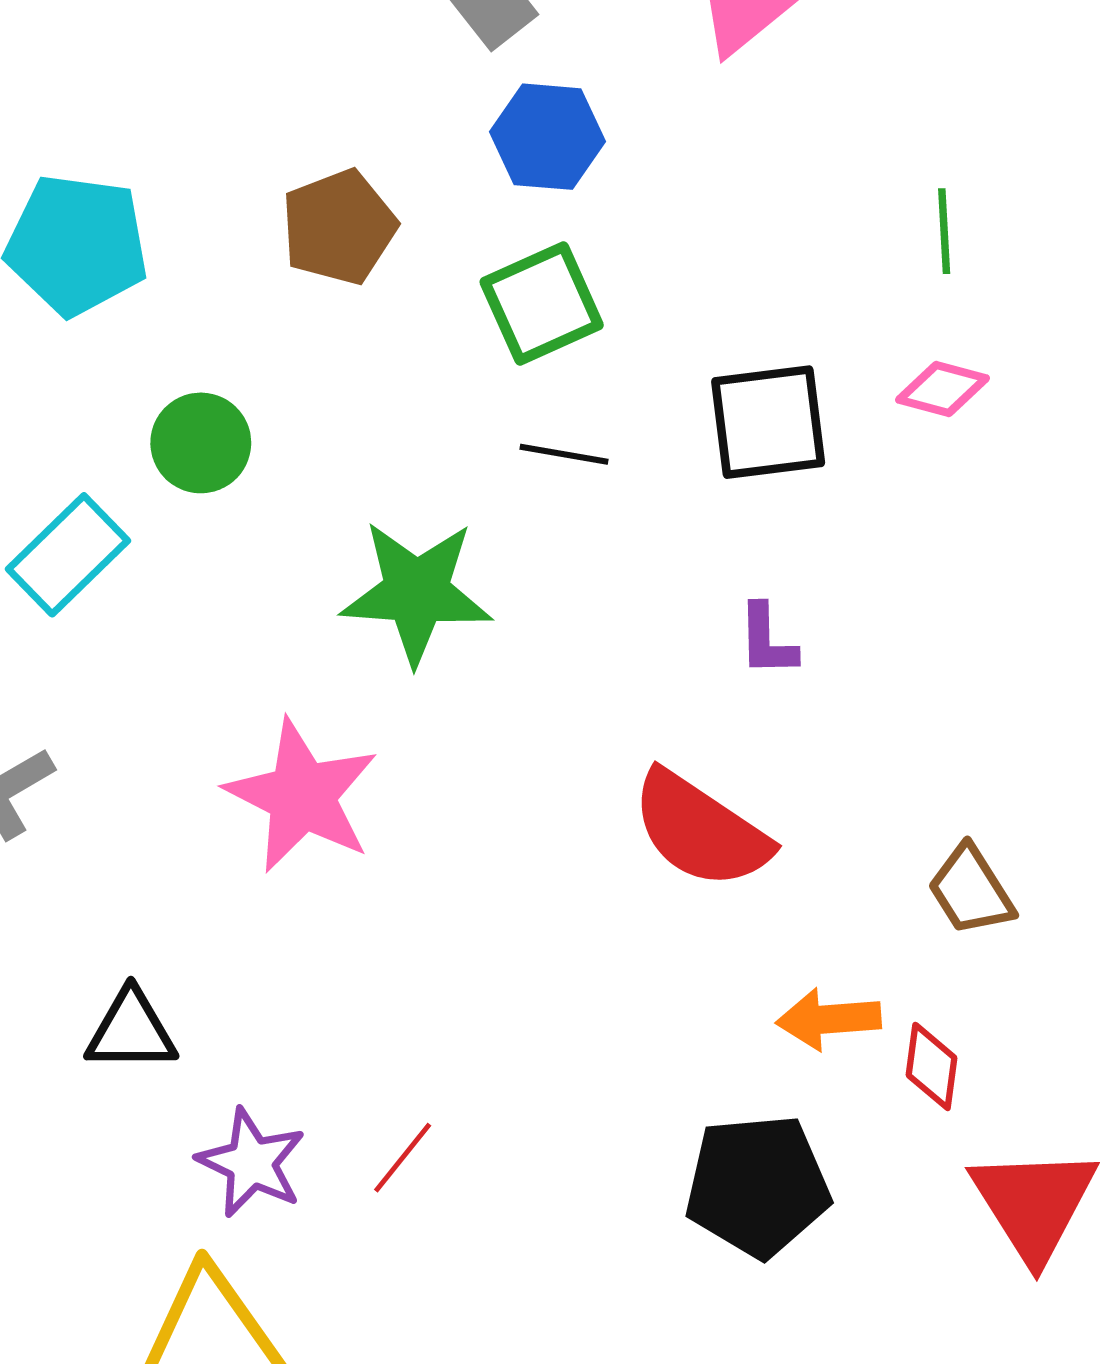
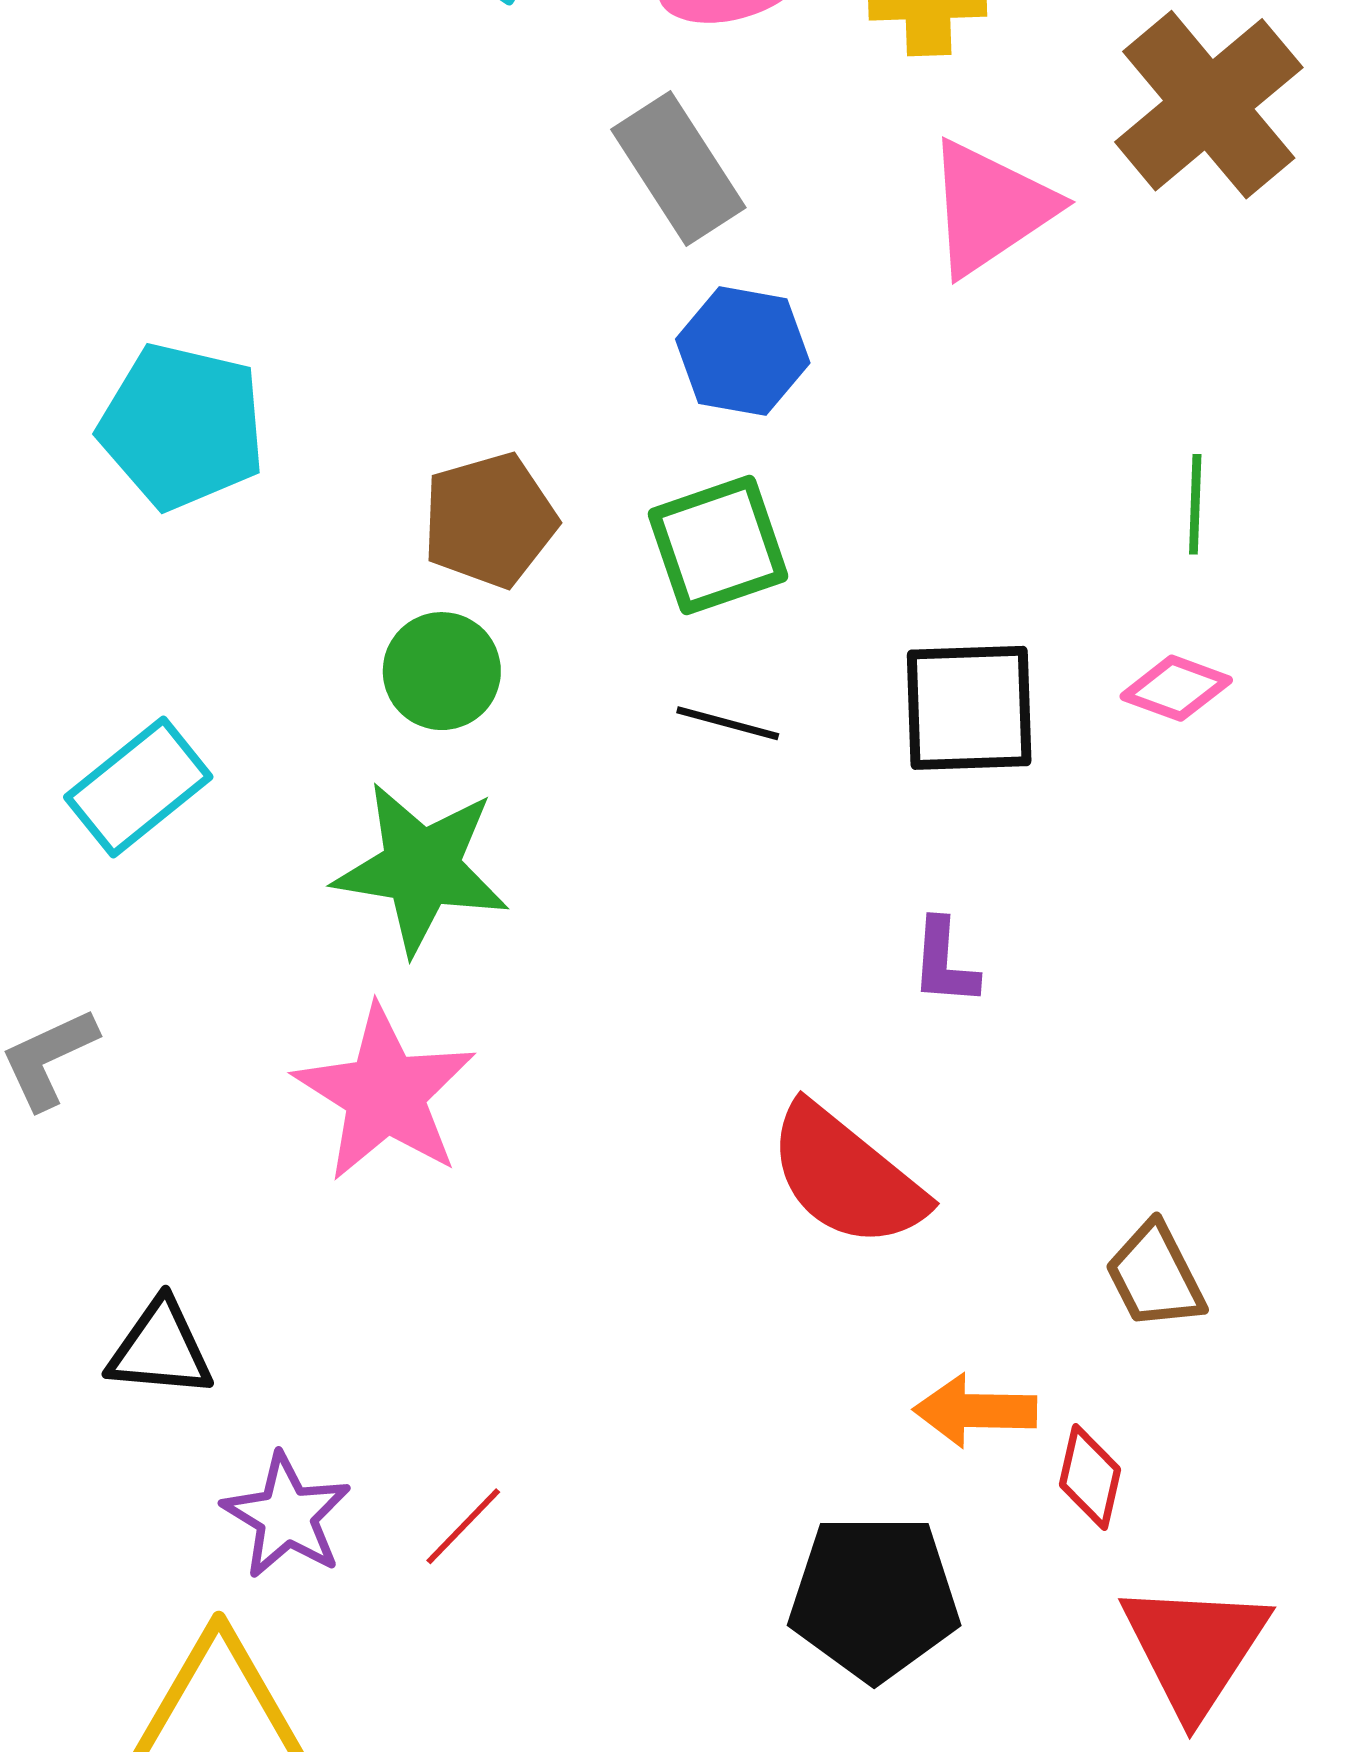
brown pentagon: (339, 227) -> (489, 520), moved
green circle: (201, 443) -> (442, 671), moved
green star: (416, 592) -> (421, 868), moved

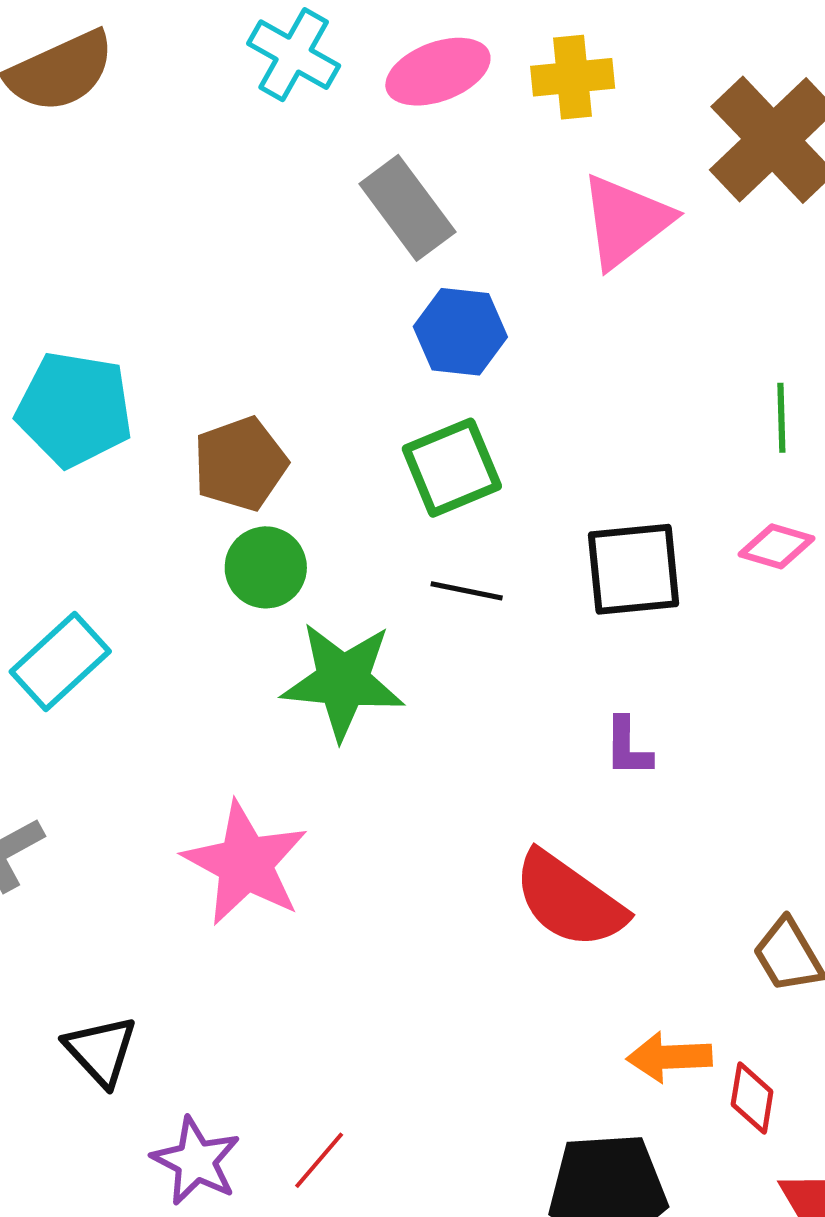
brown pentagon: (489, 520) -> (240, 464), moved
green star: (421, 868) -> (343, 681), moved
black triangle: (160, 1349) -> (101, 1051), turned 46

